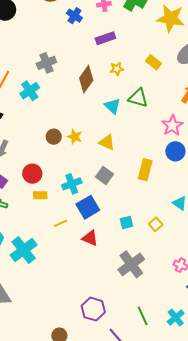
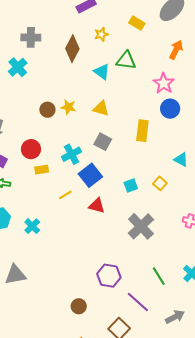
gray cross: (46, 63) -> (31, 37), turned 30
cyan cross: (24, 250) -> (32, 226), size x0.6

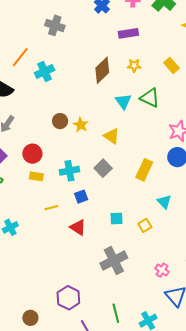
gray cross: (31, 37) -> (55, 25), moved
cyan triangle: (181, 159) -> (164, 202), moved
blue square: (90, 175) -> (81, 197), size x0.6

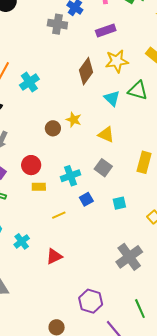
gray cross: (55, 25) -> (57, 24), moved
yellow star: (134, 65) -> (117, 61), size x1.6
yellow star: (81, 125) -> (74, 120), moved
cyan square: (117, 218) -> (119, 203), moved
red triangle: (78, 227) -> (54, 256), moved, turned -48

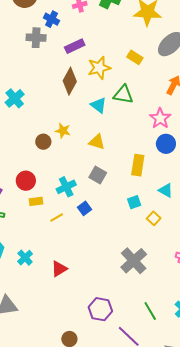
purple rectangle: (106, 31) -> (75, 46), moved
cyan square: (119, 203) -> (134, 202), moved
yellow line: (59, 215) -> (57, 218), moved

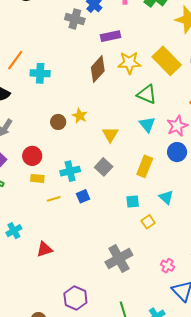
yellow rectangle: (135, 57) -> (167, 61), size x1.8
cyan cross: (15, 98) -> (40, 73), turned 30
cyan triangle: (99, 105) -> (147, 124), moved
yellow triangle: (97, 142) -> (110, 134), turned 30

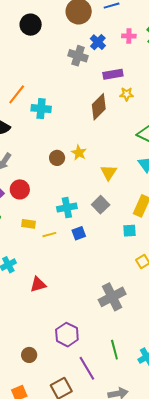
yellow star: (129, 63) -> (127, 94), moved, size x0.6
red circle: (32, 156) -> (20, 189), moved
yellow rectangle: (37, 178) -> (29, 224), moved
cyan square: (133, 201) -> (129, 231), moved

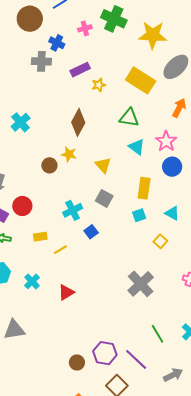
brown diamond: (99, 107) -> (78, 122), moved
cyan cross: (41, 109) -> (21, 122), turned -30
yellow line: (49, 235) -> (60, 250), moved
purple hexagon: (67, 335) -> (105, 353), moved

